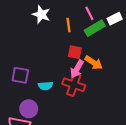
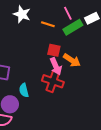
orange line: (69, 25) -> (48, 24), turned -64
pink arrow: (77, 69) -> (56, 66), turned -54
cyan semicircle: (45, 86) -> (24, 90), moved, turned 80

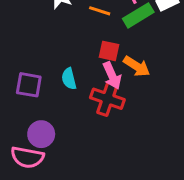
cyan semicircle: (24, 90) -> (69, 79), moved

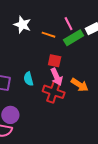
orange arrow: (137, 66) -> (80, 85), moved

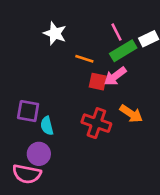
orange line: (49, 35) -> (84, 59), moved
pink arrow: (57, 77) -> (115, 76), moved, turned 78
cyan semicircle: (28, 79) -> (47, 126), moved

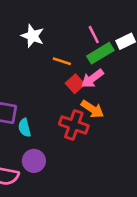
red square: (98, 82) -> (75, 84), turned 36
orange arrow: (131, 114) -> (92, 109), moved
purple circle: (39, 154) -> (34, 161), moved

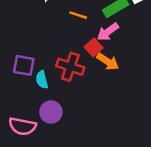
red square: (75, 84) -> (94, 47), moved
red cross: (74, 125) -> (70, 67), moved

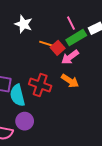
red square: (94, 47) -> (58, 48), moved
cyan semicircle: (42, 80) -> (17, 95), size x1.5

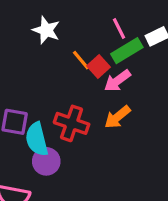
orange line: (46, 44) -> (81, 60), turned 32
orange arrow: (70, 81) -> (117, 117), turned 108
purple circle: (25, 121) -> (46, 161), moved

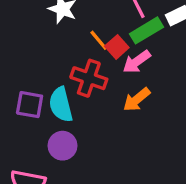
red cross: (72, 123) -> (89, 78), moved
cyan semicircle: (37, 139) -> (61, 105), moved

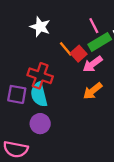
red cross: (89, 78) -> (40, 76), moved

